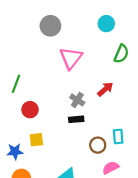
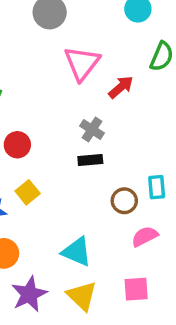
red arrow: (105, 89) -> (121, 87), moved
yellow square: (36, 140) -> (28, 192), turned -32

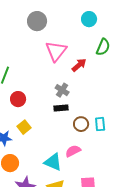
brown circle: (124, 201) -> (81, 124), moved
pink semicircle: (145, 236) -> (73, 151), moved

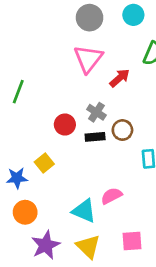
gray circle: (37, 21) -> (90, 18), moved
red circle: (18, 99) -> (65, 125), moved
brown circle: (81, 124) -> (122, 130), moved

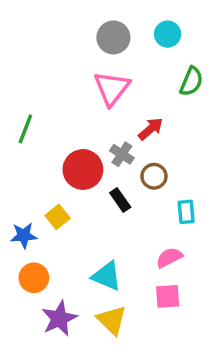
red arrow: (120, 78) -> (151, 129), moved
red circle: (65, 125) -> (83, 169), size x1.5
black rectangle: (95, 137) -> (120, 200), moved, turned 60
pink semicircle: (111, 196) -> (169, 258), moved
pink square: (132, 241) -> (168, 296), moved

